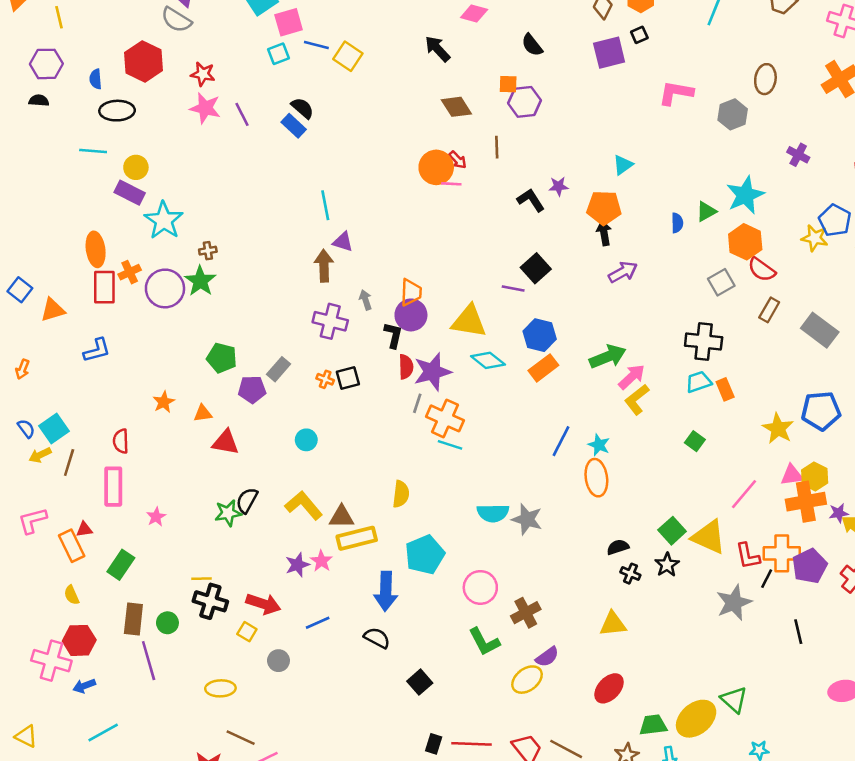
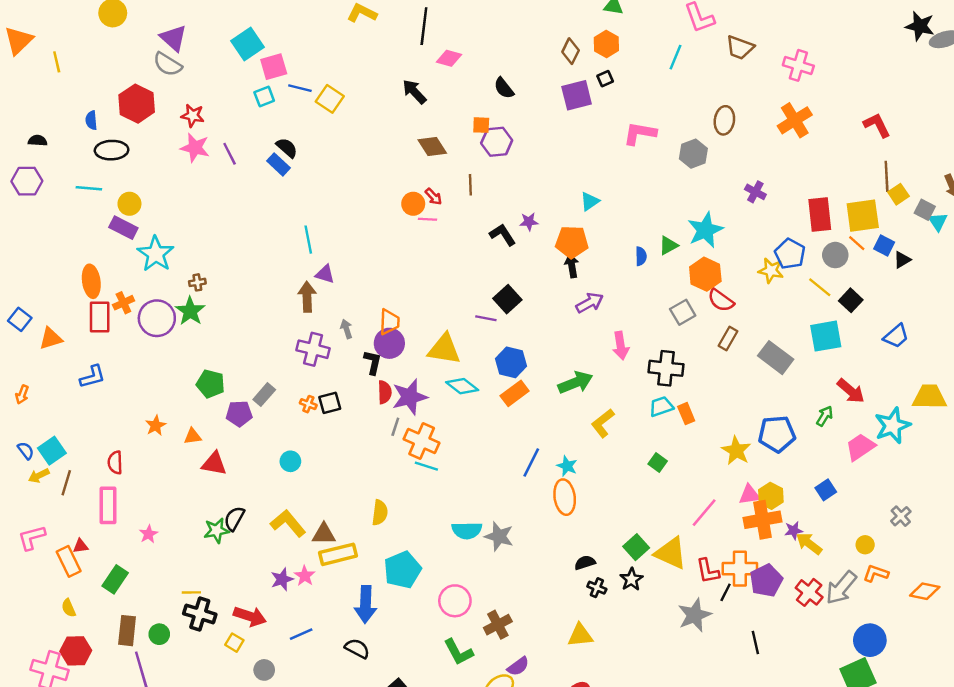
purple hexagon: (46, 64) -> (27, 181), moved
orange circle: (436, 167) -> (413, 204), size x0.7
pink arrow: (632, 377) -> (621, 346), moved, turned 124

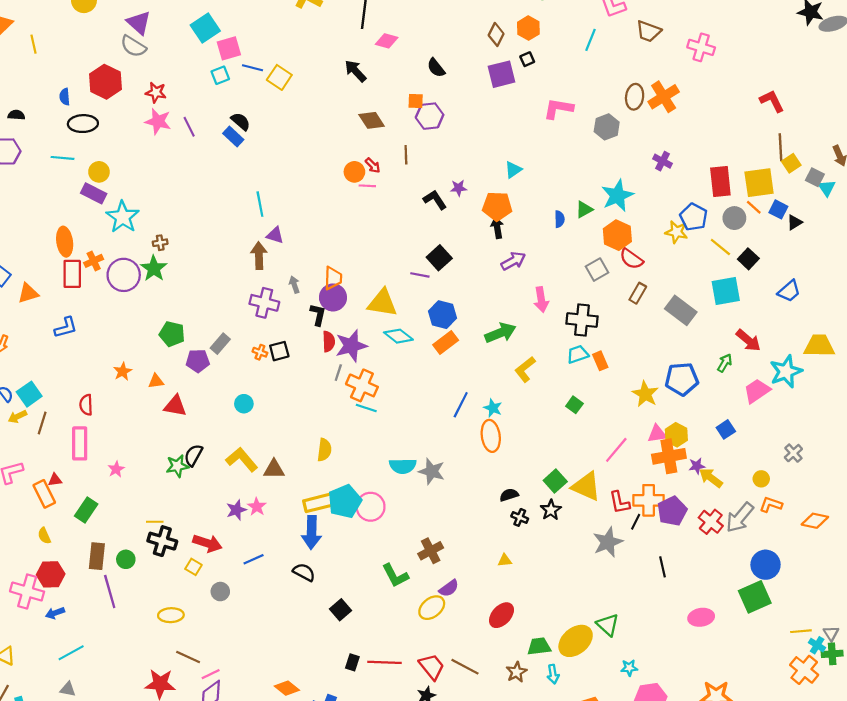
orange cross: (795, 120) -> (664, 97), moved
yellow rectangle: (338, 554) -> (320, 502), moved
pink circle: (455, 601) -> (371, 507), moved
yellow triangle: (580, 635) -> (505, 560), size x0.6

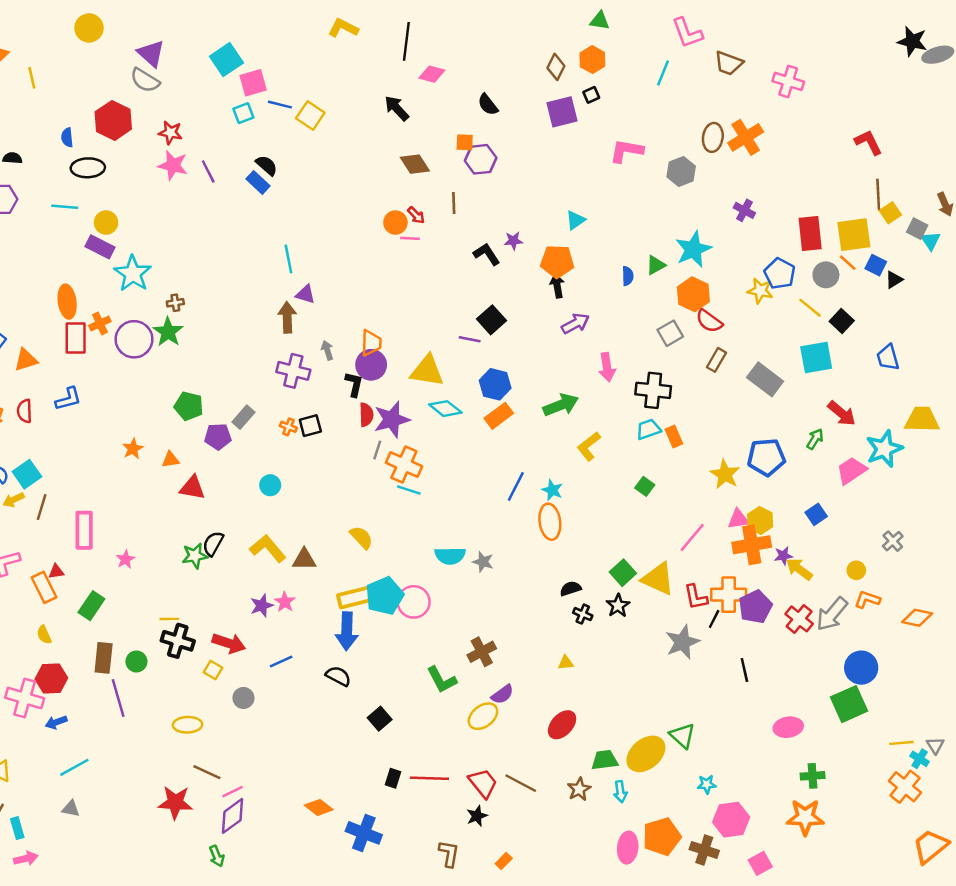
blue trapezoid: (789, 291) -> (888, 358), turned 115
red semicircle: (86, 405) -> (25, 411), moved
yellow semicircle: (324, 450) -> (361, 537), turned -50
gray star: (432, 471) -> (483, 562), size x0.7
green cross: (832, 654) -> (813, 776), moved

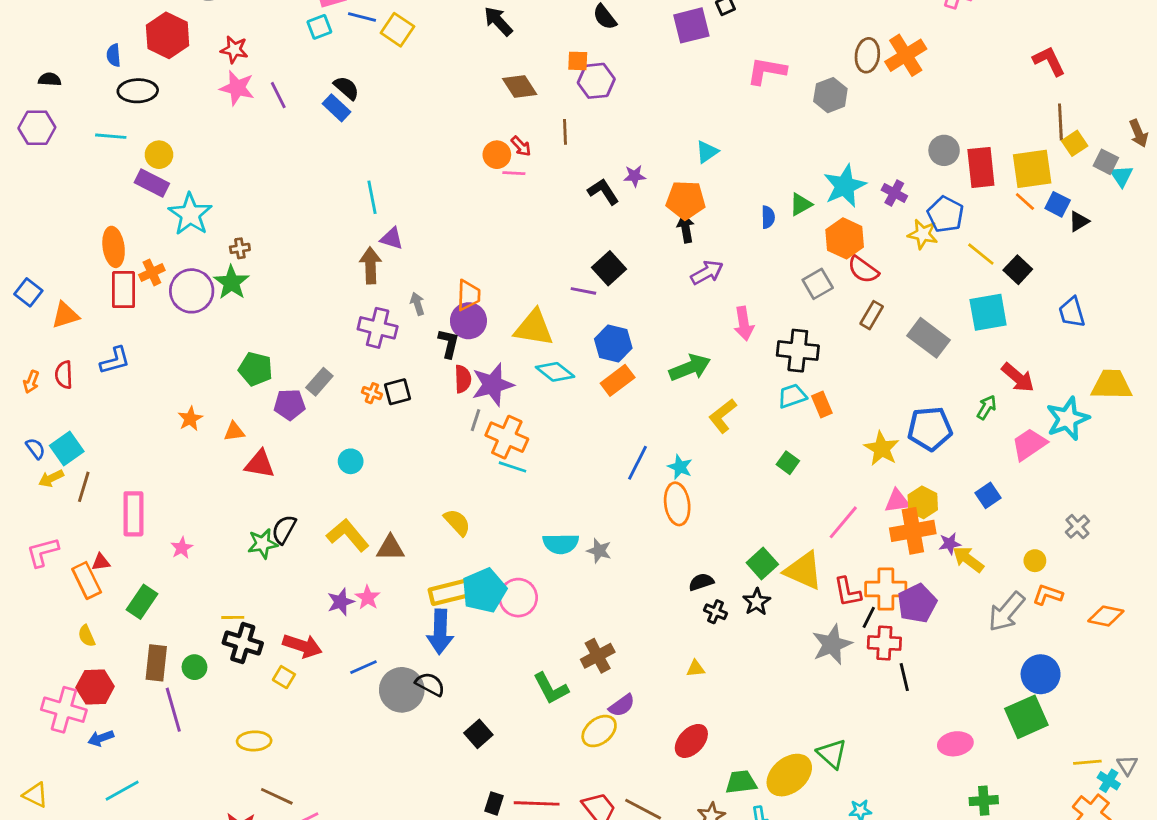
purple cross: (744, 210) -> (894, 193), moved
gray circle: (826, 275) -> (944, 150), moved
red cross: (799, 619) -> (884, 643), moved, turned -36
gray circle: (243, 698) -> (402, 690), moved, size x1.8

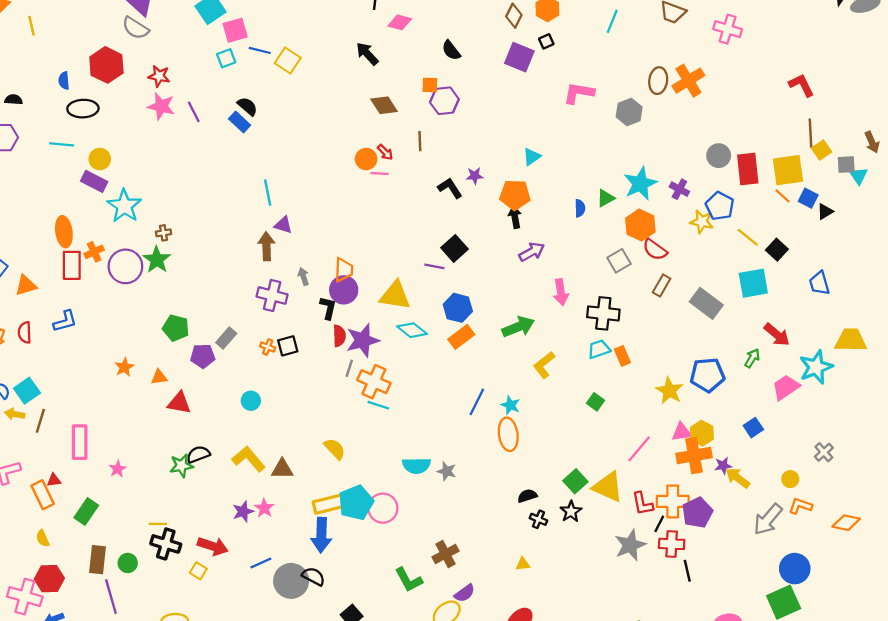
purple square: (691, 25) -> (519, 57), turned 36
gray square: (1106, 162) -> (846, 165), turned -30
yellow arrow: (51, 478) -> (15, 414), turned 36
black semicircle: (284, 529) -> (198, 454), turned 40

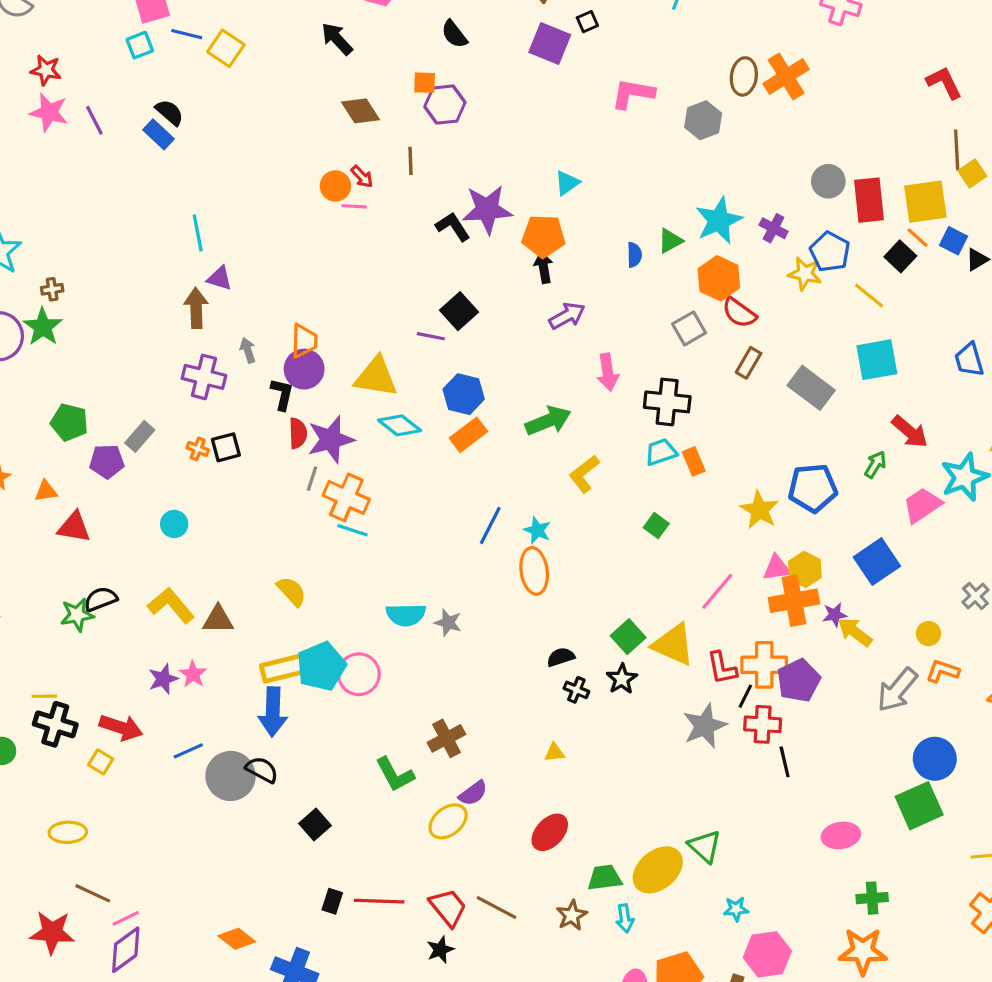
purple star: (475, 176) -> (487, 209), size x2.0
black square: (777, 250) -> (900, 256), moved
blue square: (753, 428) -> (877, 562), size x1.6

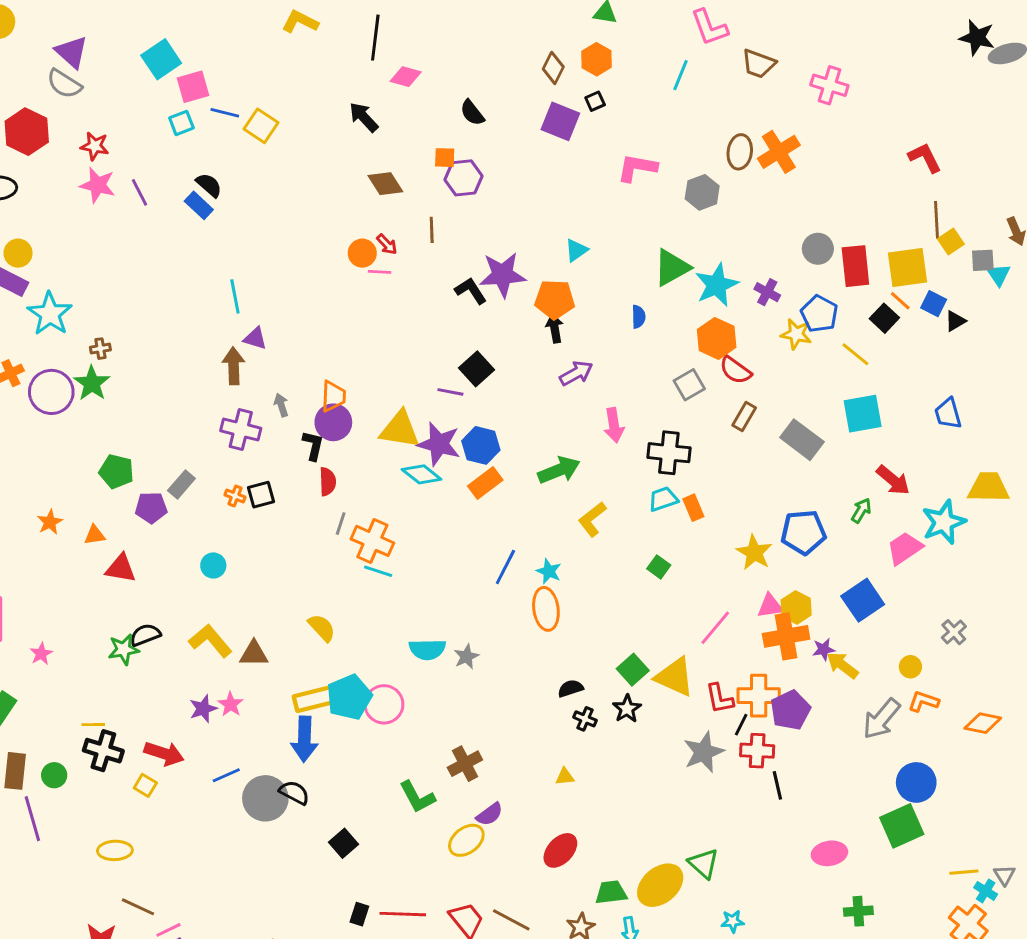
green triangle: (670, 241) -> (672, 268), moved, size x1.6
purple star: (331, 439) -> (439, 444), moved, turned 30
gray star: (448, 623) -> (466, 657), turned 30

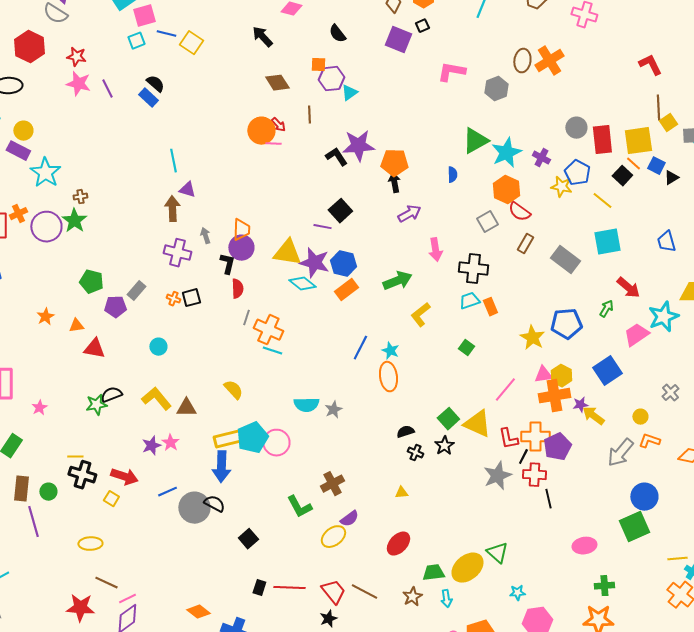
cyan triangle: (576, 250) -> (349, 93), moved
orange circle: (362, 253) -> (261, 131), size x1.4

